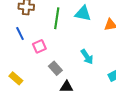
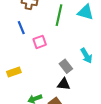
gray rectangle: (55, 68) -> (66, 66), moved
yellow rectangle: (16, 78) -> (14, 72), turned -64

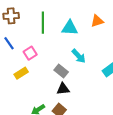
cyan triangle: (86, 12) -> (70, 28), moved
yellow rectangle: (14, 72) -> (21, 73), moved

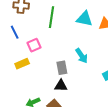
cyan triangle: (70, 28) -> (84, 19), moved
gray rectangle: (61, 71) -> (62, 68), turned 32

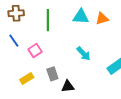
yellow rectangle: (22, 64) -> (27, 78), moved
gray rectangle: (62, 68) -> (52, 74), moved

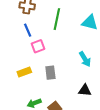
blue line: (14, 41) -> (28, 30), moved
black triangle: (68, 86) -> (85, 90), moved

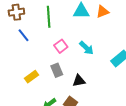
pink square: (38, 46) -> (61, 46), moved
black triangle: (85, 90) -> (79, 81), moved

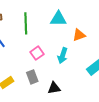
orange triangle: (103, 12) -> (79, 35), moved
cyan arrow: (86, 48) -> (63, 56), turned 63

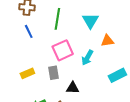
cyan triangle: (58, 19) -> (90, 21), turned 48
pink square: (37, 53) -> (63, 50), size x1.5

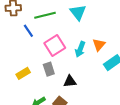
green line: (57, 19) -> (45, 15), turned 75
blue line: (29, 31) -> (28, 31), moved
orange triangle: (107, 41) -> (99, 45), moved, turned -32

